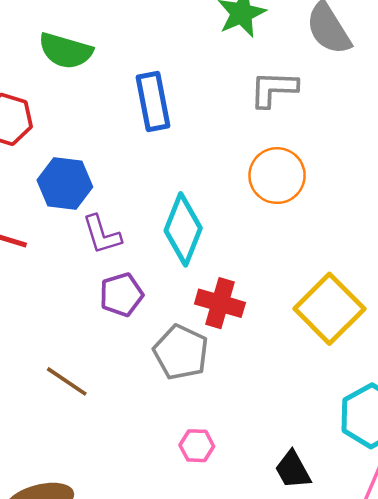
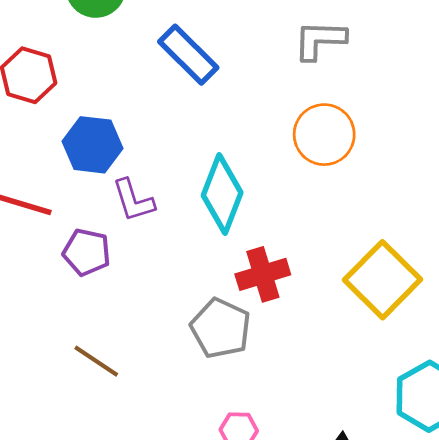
blue rectangle: (153, 102) -> (188, 55), turned -34
purple pentagon: (121, 295) -> (87, 252), moved, turned 30
red cross: (220, 303) -> (263, 274), turned -33

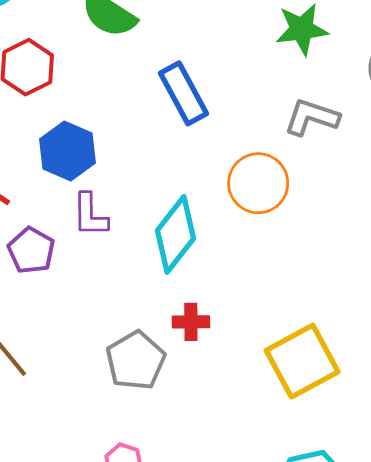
orange circle: (324, 135) -> (258, 183), moved
red cross: (263, 274) -> (191, 322), size x0.7

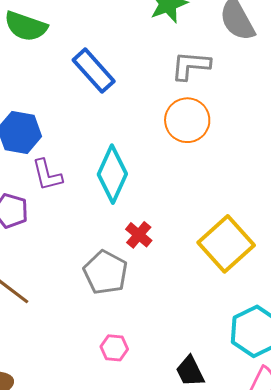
orange circle: (258, 183) -> (187, 120), moved
red cross: (191, 322) -> (139, 235), turned -36

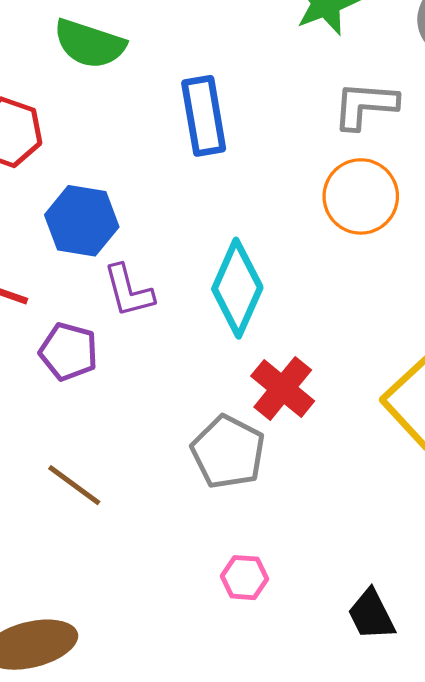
blue rectangle: (94, 71) -> (204, 116), turned 33
red cross: (139, 235) -> (283, 388), size x1.4

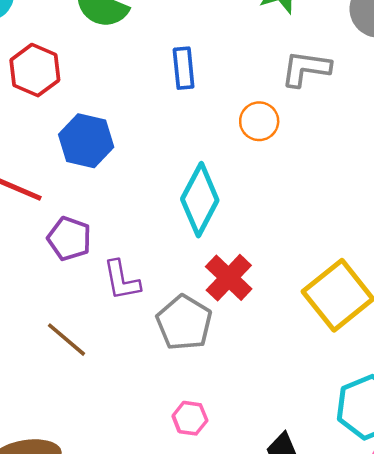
blue rectangle: (204, 116) -> (184, 68), size x0.7
orange circle: (361, 196) -> (259, 121), moved, size x0.7
purple L-shape: (129, 291) -> (122, 280), moved

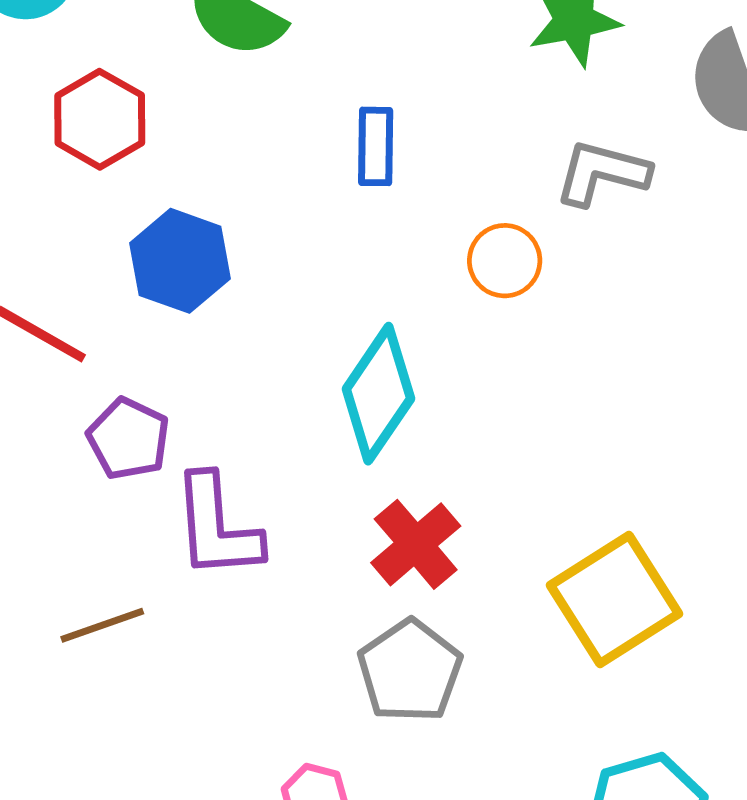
purple L-shape: (122, 280) -> (217, 527), size x1.4
gray pentagon: (184, 323) -> (410, 671), moved
brown line: (67, 340) -> (102, 625), turned -66

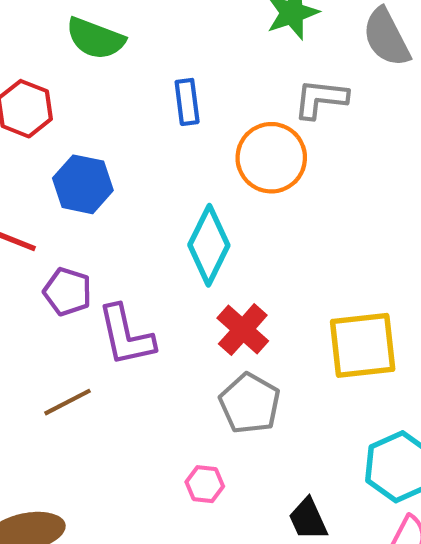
orange circle: (505, 261) -> (271, 158), size x1.6
yellow square: (614, 600) -> (363, 345), turned 34

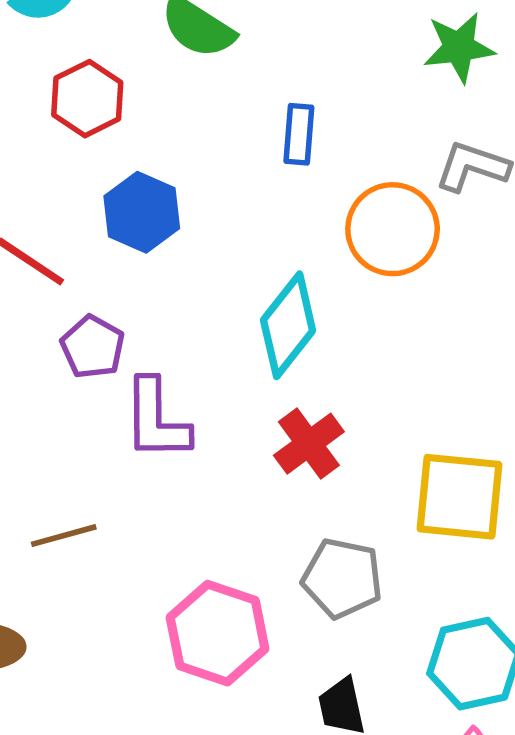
brown line: (68, 402) -> (64, 536), moved
gray pentagon: (250, 403) -> (342, 578), moved, turned -30
pink hexagon: (205, 484) -> (218, 633), size x2.0

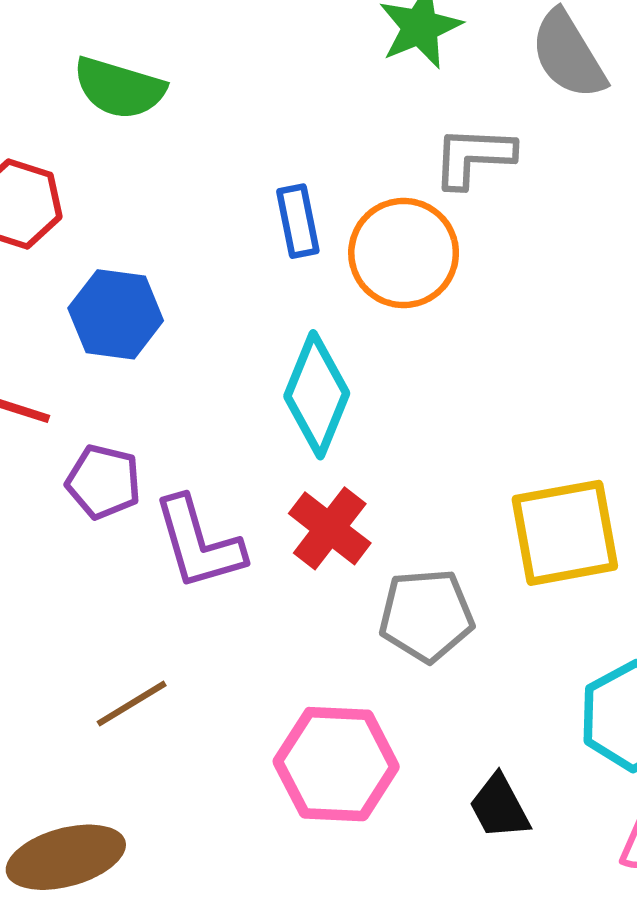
blue rectangle: (299, 134) -> (298, 221), moved
red cross: (309, 444) -> (330, 528), moved
gray pentagon: (342, 578) -> (426, 615), moved

